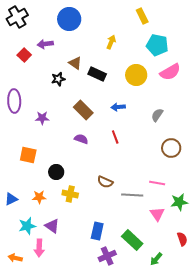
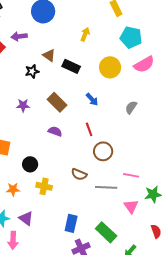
blue arrow: (118, 107) -> (92, 99), turned -128
purple star: (42, 118) -> (23, 105), moved
brown circle: (171, 148) -> (103, 151), moved

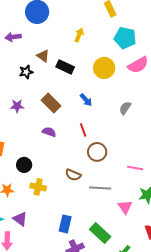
pink line: (131, 175) -> (135, 168), moved

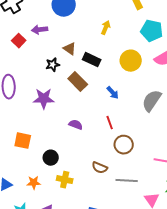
brown rectangle: (51, 103) -> (78, 82), moved
purple star: (17, 106) -> (44, 99), size x1.5
gray semicircle: (125, 108) -> (152, 101), size x1.6

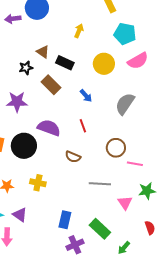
purple arrow: (40, 30) -> (13, 19), moved
purple semicircle: (76, 125) -> (49, 128), size x1.6
brown circle: (124, 145) -> (116, 148), moved
black circle: (51, 158) -> (24, 146), moved, size x1.6
brown semicircle: (100, 168) -> (73, 157), moved

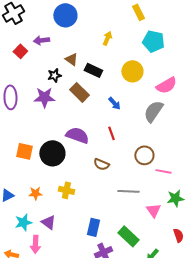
purple arrow: (13, 19) -> (41, 40), moved
pink semicircle: (138, 61) -> (166, 85), moved
purple star: (17, 102) -> (44, 97), moved

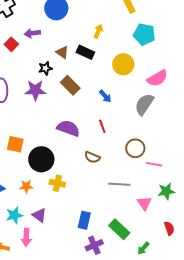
black rectangle: (93, 70) -> (85, 52), moved
black circle: (52, 153) -> (41, 159), moved

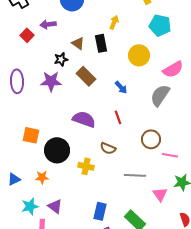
black rectangle: (85, 52) -> (101, 43), turned 54
yellow cross: (57, 183) -> (86, 166), moved

